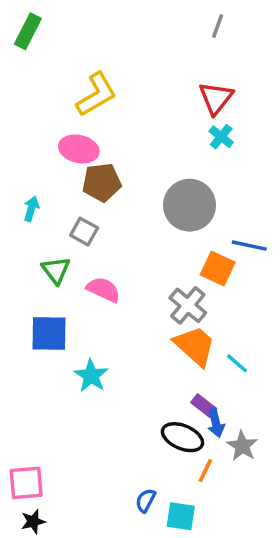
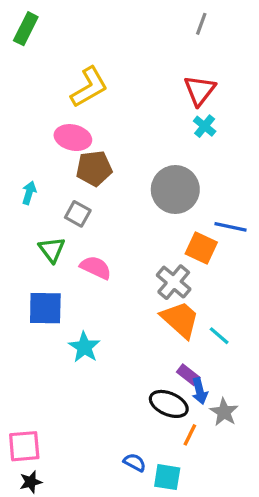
blue semicircle: (146, 500) -> (135, 462), turned 90

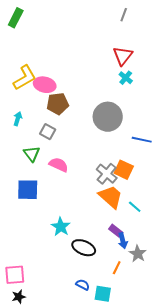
yellow L-shape: (89, 87) -> (25, 78), moved
orange square: (201, 248) -> (124, 170), moved
cyan star: (84, 347) -> (61, 227), moved
black ellipse: (169, 404) -> (84, 248), moved

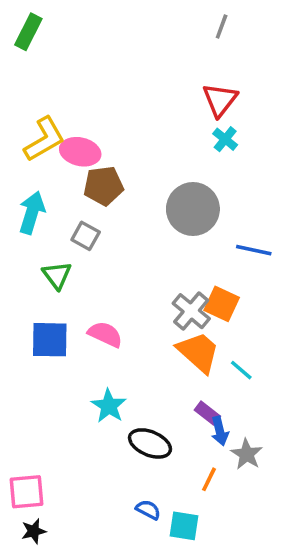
cyan arrow: (18, 119) -> (32, 213), size x1.6
pink semicircle: (59, 165) -> (105, 334), moved

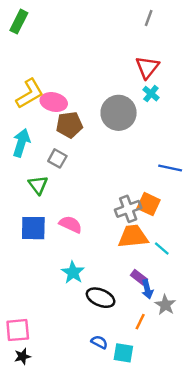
gray circle: (193, 209) -> (119, 113), moved
gray cross: (191, 311) -> (128, 209), turned 30
orange trapezoid: (198, 352) -> (133, 236), turned -48

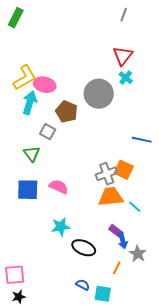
brown pentagon: (69, 125) -> (67, 112), moved, turned 30
cyan arrow: (21, 143) -> (30, 103), moved
cyan star: (73, 272) -> (61, 227), turned 30

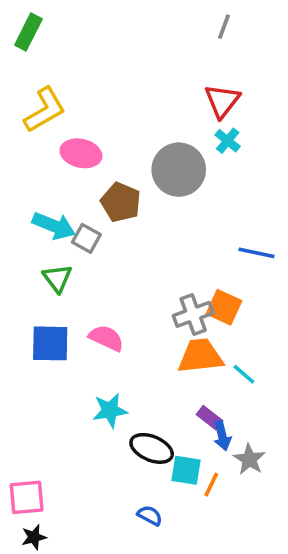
yellow L-shape: (25, 78) -> (45, 110), moved
cyan arrow: (30, 103) -> (54, 226), moved, turned 95
cyan square: (103, 294) -> (186, 470), moved

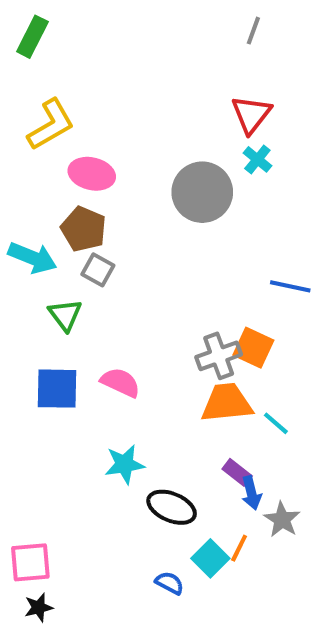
brown pentagon: (121, 202) -> (84, 229), moved
cyan arrow: (54, 226) -> (32, 258), moved
cyan square: (186, 470) -> (210, 558), moved, turned 36

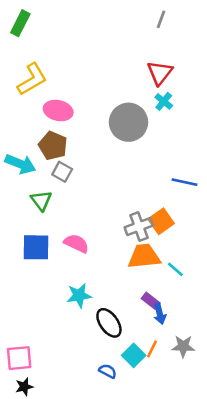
orange square: (253, 348) -> (161, 221), turned 30
black ellipse: (172, 507) -> (109, 323), turned 32
gray star: (282, 520) -> (183, 346), moved, turned -30

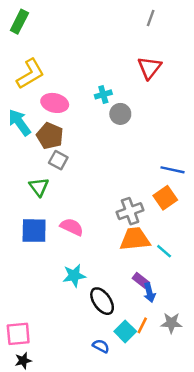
cyan cross: (164, 101) -> (103, 94), moved, turned 35
gray circle: (128, 122) -> (120, 114), size x0.6
cyan arrow: (20, 164) -> (19, 122), moved, turned -148
orange square: (161, 221) -> (165, 198), moved

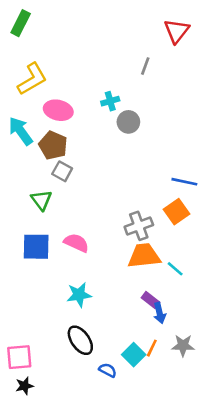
gray line: (151, 18) -> (145, 66), moved
red triangle: (149, 68) -> (177, 31), moved
black ellipse: (102, 301) -> (80, 340), moved

